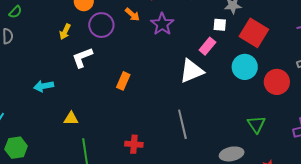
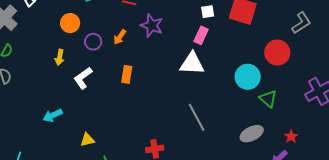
orange arrow: (132, 15) -> (120, 37), moved, turned 98
purple circle: (101, 25) -> (93, 42), size x0.7
cyan circle: (245, 67) -> (248, 77), moved
white triangle: (192, 71) -> (192, 64), turned 40
orange rectangle: (123, 81) -> (127, 74), moved

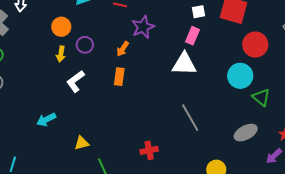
purple star: (152, 26) -> (143, 27), turned 30
orange arrow: (120, 37) -> (123, 49), moved
red circle: (277, 53) -> (255, 45), moved
yellow arrow: (60, 57) -> (61, 54), moved

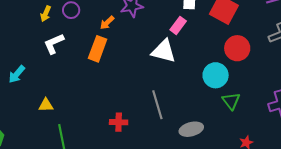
orange rectangle: (119, 77) -> (98, 49), size x1.4
cyan arrow: (46, 119) -> (17, 74), turned -36
gray ellipse: (246, 133) -> (191, 129), moved
red cross: (149, 150) -> (119, 122), moved

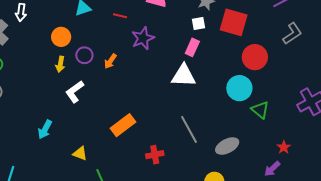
orange arrow: (107, 23) -> (110, 61), moved
orange rectangle: (98, 49) -> (123, 125), moved, turned 45
yellow triangle: (46, 105) -> (80, 153), turned 35

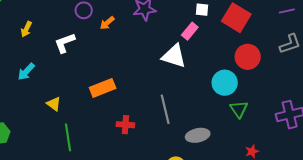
yellow arrow: (60, 64) -> (26, 29), moved

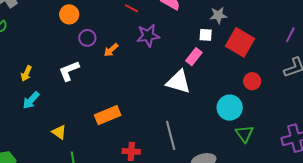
purple line: (287, 11) -> (290, 35), turned -49
yellow arrow: (26, 29) -> (26, 73), moved
red circle: (248, 57) -> (252, 81), size x0.7

